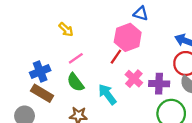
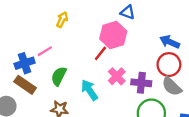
yellow arrow: (66, 30) -> (62, 20), moved, turned -112
pink line: (76, 58) -> (45, 51), moved
green semicircle: (75, 82) -> (59, 76), turned 60

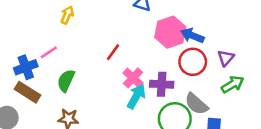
pink hexagon: (113, 35) -> (170, 32), moved
gray semicircle: (172, 86) -> (196, 104), moved
cyan arrow: (90, 90) -> (136, 96), moved, turned 65

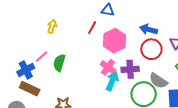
pink hexagon: (170, 32) -> (114, 41), moved
red line: (113, 52) -> (92, 28), moved
green semicircle: (66, 81) -> (59, 63), moved

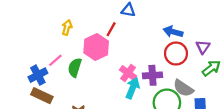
pink hexagon: (114, 41) -> (96, 47), moved

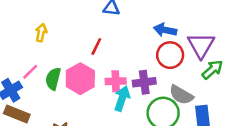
red line: (111, 29) -> (96, 47), moved
pink hexagon: (96, 47) -> (80, 79), moved
purple triangle: (203, 47) -> (201, 45), size x1.6
pink cross: (128, 73) -> (116, 81), turned -35

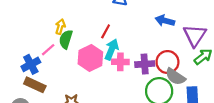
yellow arrow: (41, 33) -> (60, 27), moved
red circle: (170, 55) -> (167, 62), moved
green semicircle: (53, 79) -> (66, 39), moved
cyan arrow: (122, 98) -> (112, 49), moved

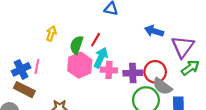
green semicircle: (66, 39) -> (77, 45), moved
pink line: (48, 50) -> (37, 66), moved, turned -40

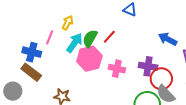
cyan arrow: (101, 58) -> (74, 43), moved
pink line: (37, 66) -> (50, 37), moved
blue cross: (21, 69) -> (32, 52), turned 30
purple cross: (133, 73) -> (148, 66), moved

